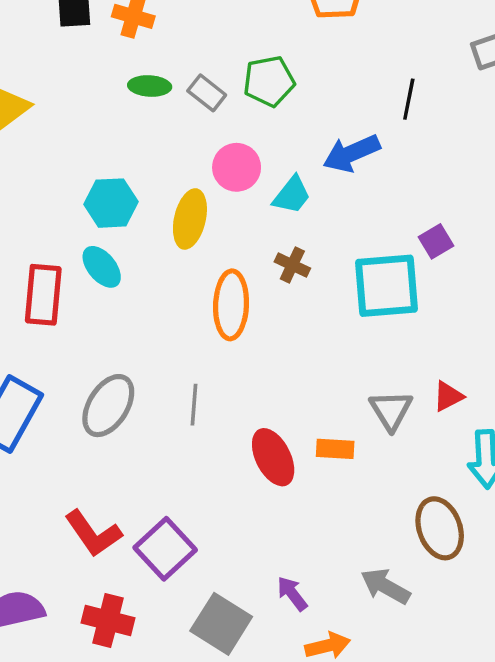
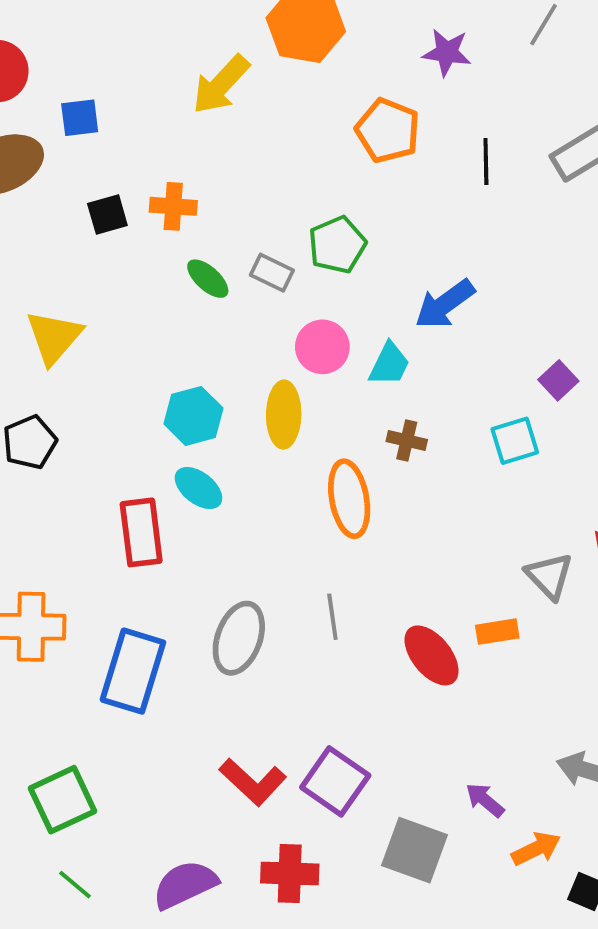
green ellipse: (150, 86) -> (208, 279), turned 51
black line: (409, 99) -> (486, 161), moved
cyan square: (387, 286) -> (515, 441), size x0.6

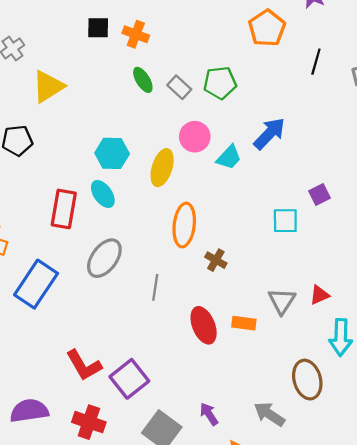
blue arrow: (445, 304) -> (269, 133), turned 153
brown cross: (407, 440) -> (216, 260), moved
gray ellipse: (239, 638) -> (104, 258), moved

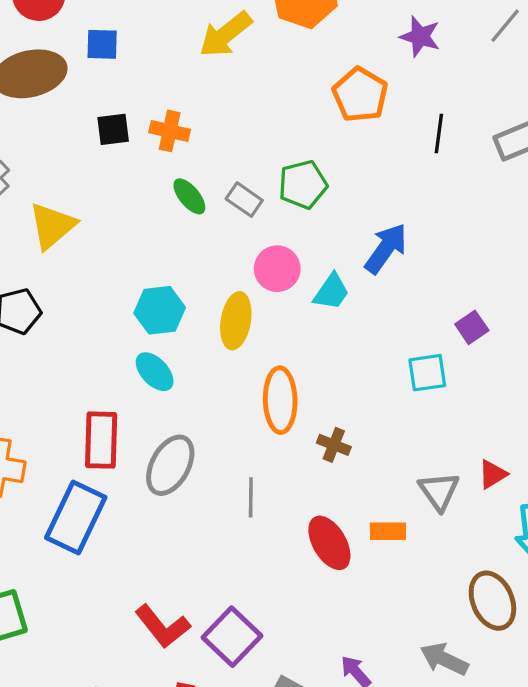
red rectangle: (64, 209) -> (101, 440), moved

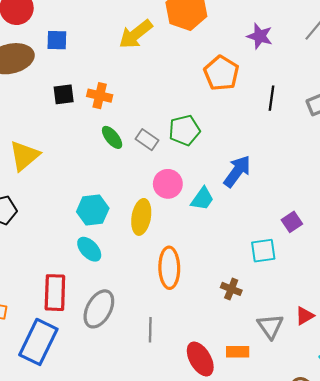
brown cross: (334, 445) -> (231, 289), moved

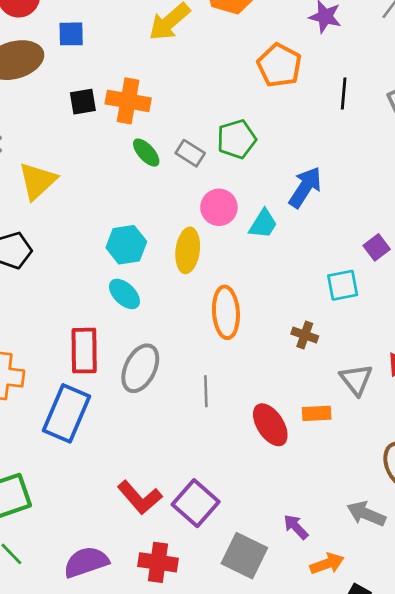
orange cross: (100, 96) -> (128, 101), size x1.4

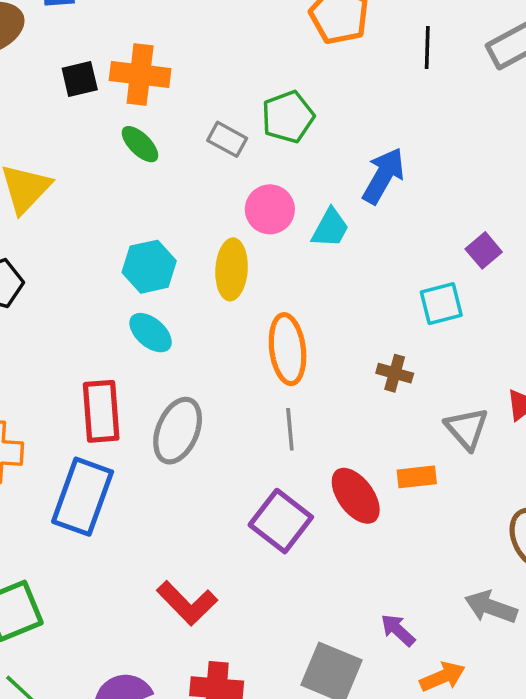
green ellipse: (146, 153) -> (140, 144), moved
gray line: (206, 391) -> (290, 429), moved
purple square: (196, 503) -> (281, 521), moved

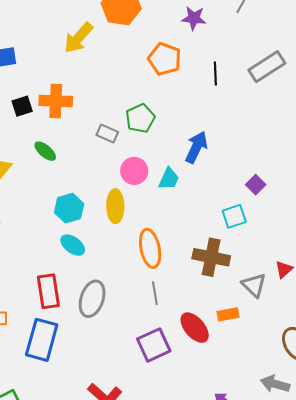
green ellipse: (140, 144) -> (45, 151), moved
brown cross: (395, 373) -> (211, 257), size x1.8
purple square: (281, 521) -> (154, 345), turned 32

